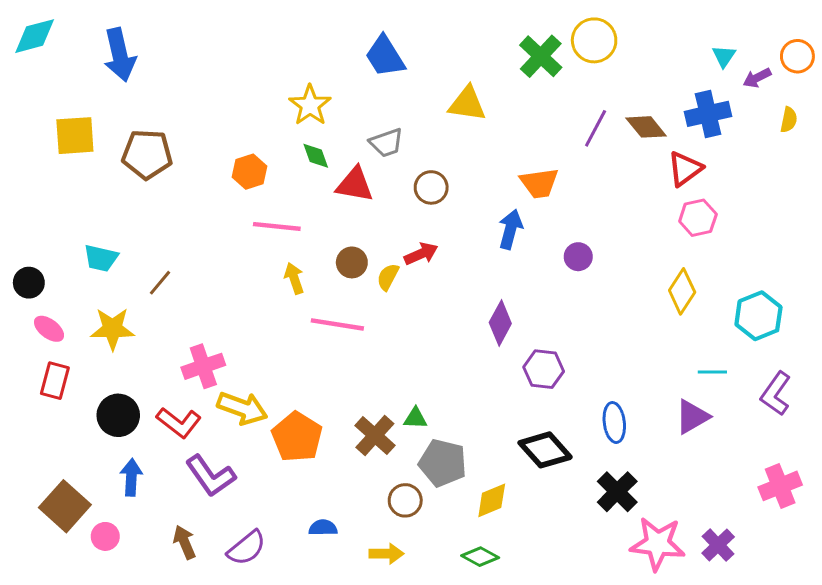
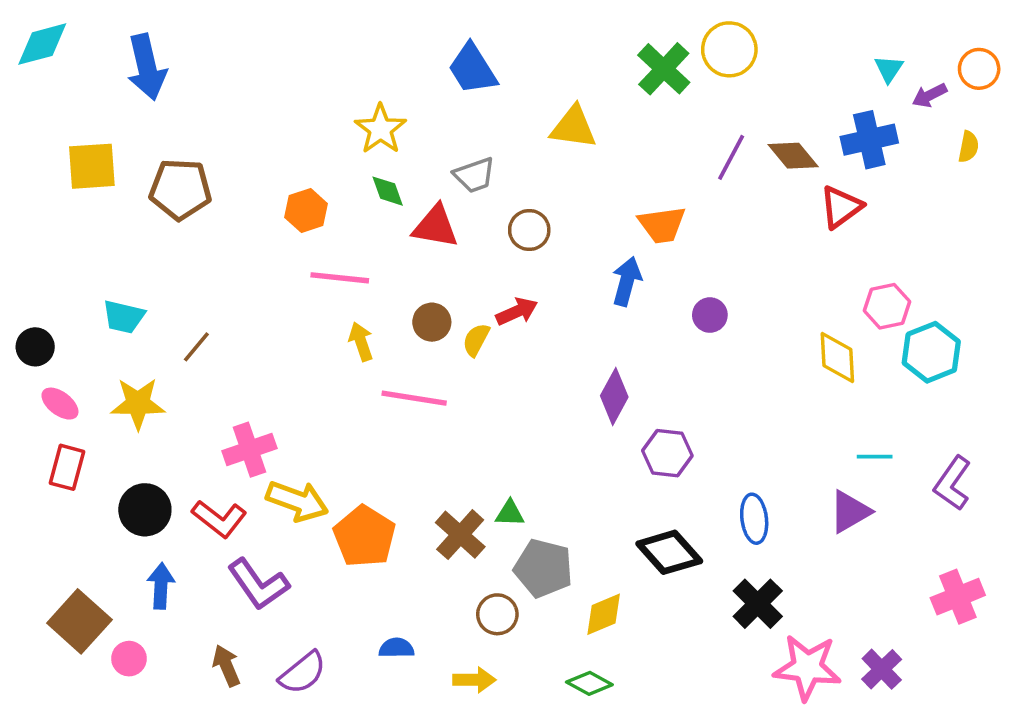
pink hexagon: (698, 218) -> (887, 306), moved
yellow diamond: (682, 291) -> (837, 358), turned -36
cyan hexagon: (758, 316) -> (931, 352), moved

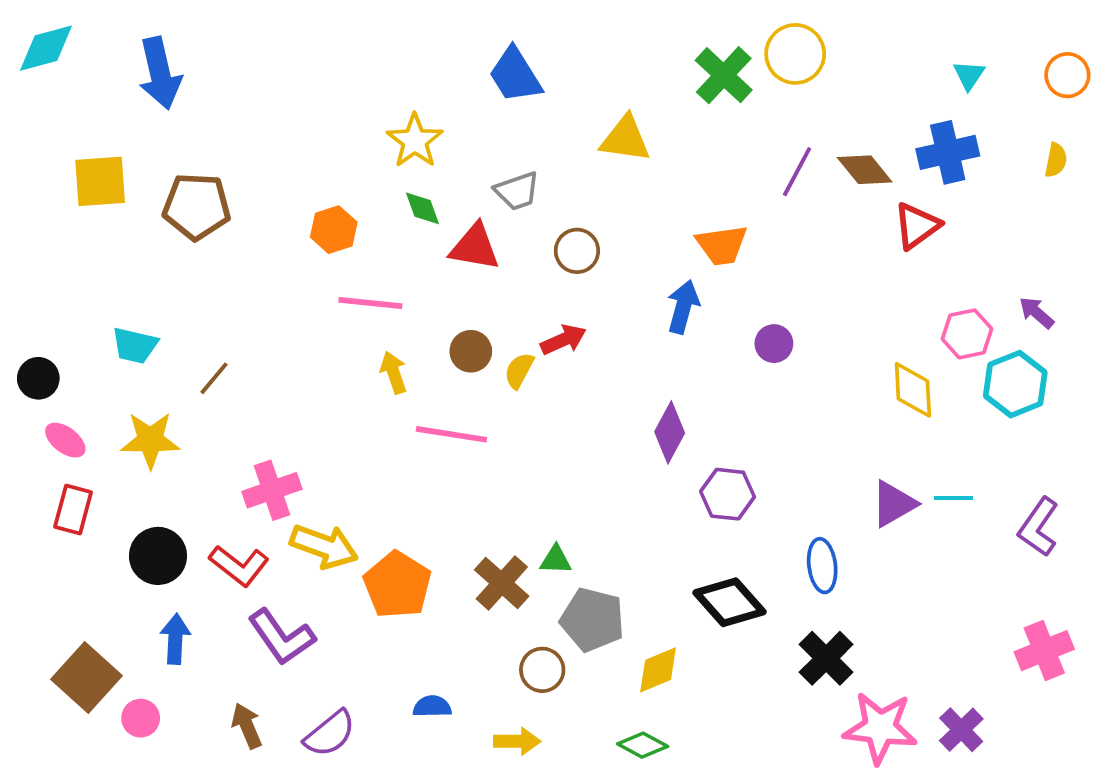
purple arrow: (929, 95) -> (1037, 313), moved, turned 68
purple triangle: (850, 512) -> (894, 504), moved

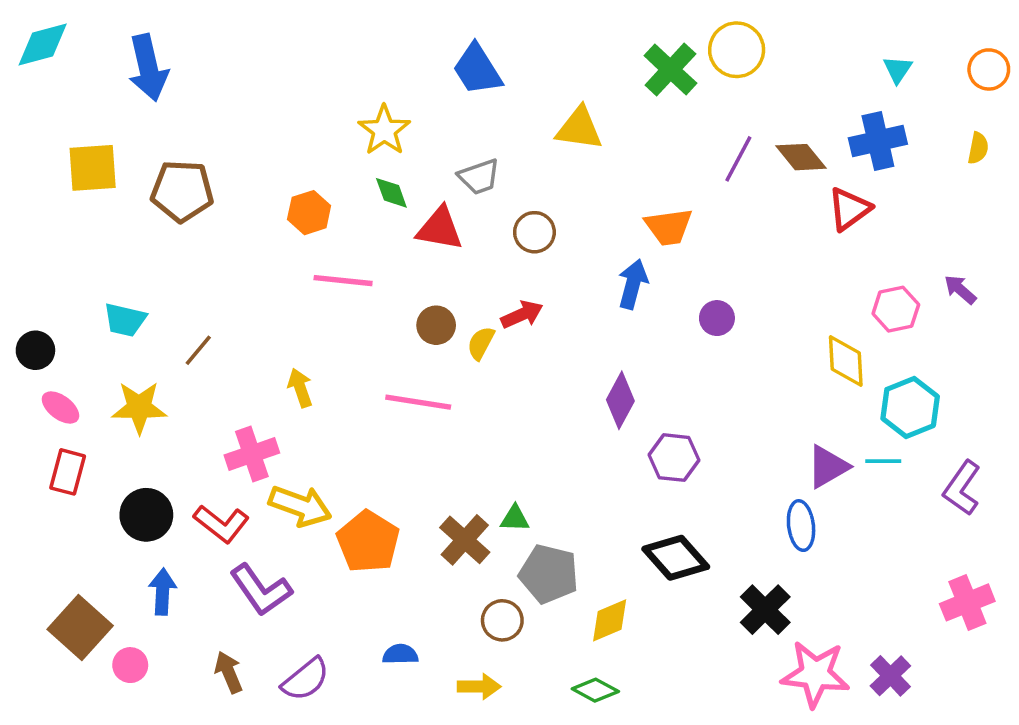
yellow arrow: (394, 373) -> (300, 388), moved
cyan hexagon: (1015, 384) -> (910, 408), moved
blue ellipse: (822, 566) -> (801, 526), moved

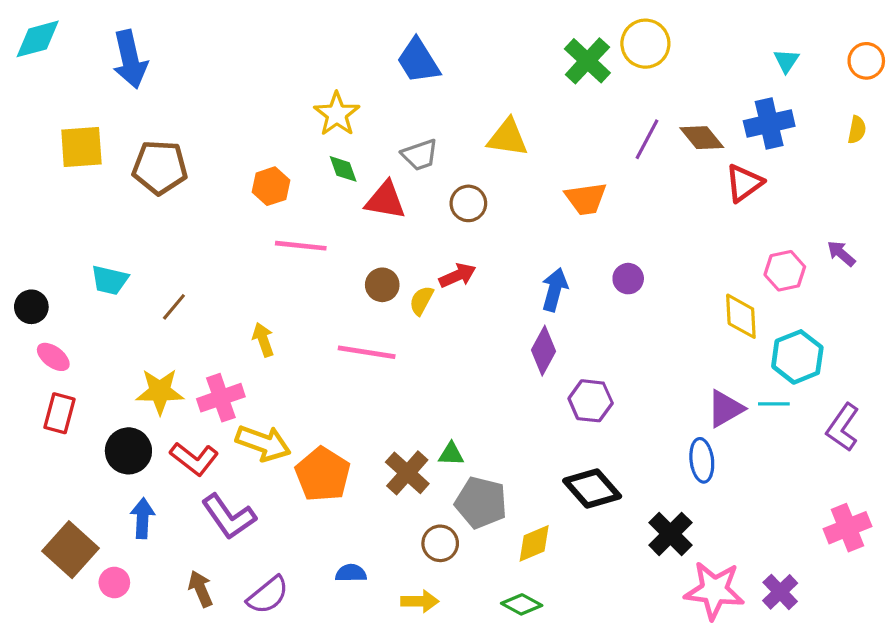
yellow triangle: (579, 128) -> (508, 138), moved
blue arrow: (633, 284) -> (555, 290), moved
yellow star: (139, 408) -> (160, 391), moved

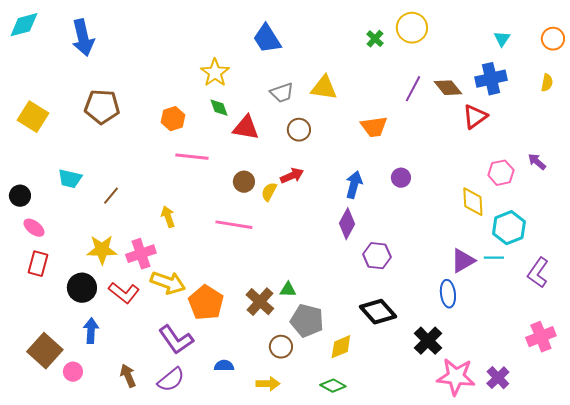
green cross: (587, 61) -> (375, 39), size x0.6
yellow square: (81, 147) -> (33, 117), moved, turned 36
gray trapezoid: (420, 155) -> (282, 93), moved
purple L-shape: (229, 517) -> (176, 340), moved

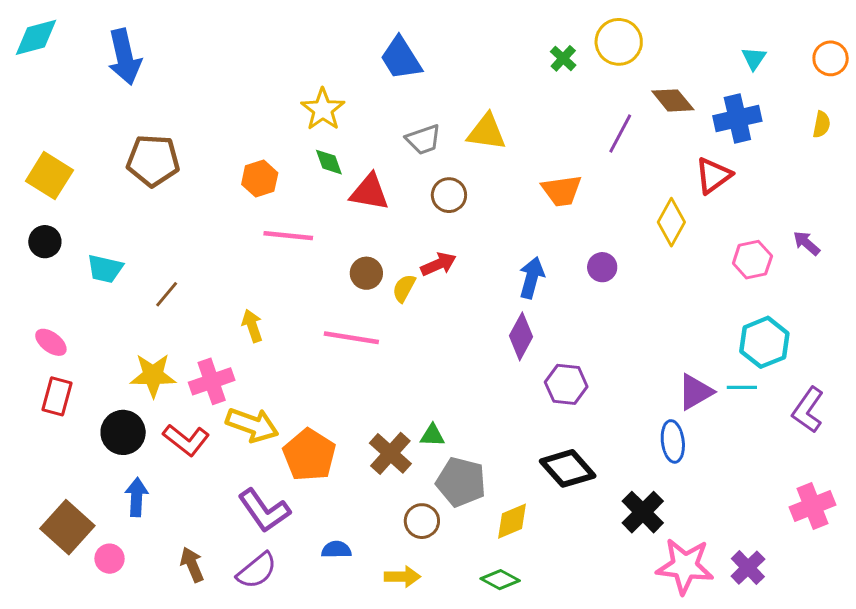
brown diamond: (448, 88) -> (673, 100), moved
black circle: (20, 196) -> (45, 242), moved
yellow diamond: (473, 202) -> (671, 222), moved, turned 32

